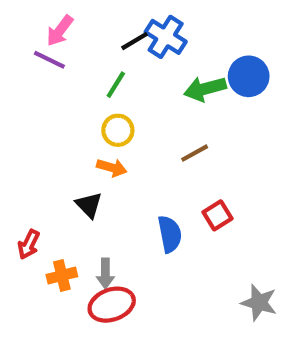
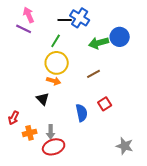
pink arrow: (60, 31) -> (29, 15), turned 119
black line: (134, 41) -> (65, 20), turned 32
yellow circle: (118, 130) -> (57, 63), size x1.5

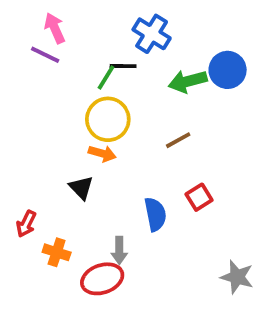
black line: (65, 20) -> (123, 66), moved
gray arrow: (51, 132) -> (119, 250), moved
orange cross: (30, 133) -> (57, 252), turned 32

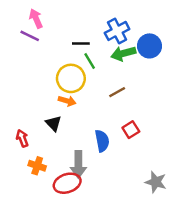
blue cross: (152, 34) -> (117, 31), moved, turned 30
green line: (106, 78) -> (90, 61), moved, turned -63
red arrow: (26, 224) -> (22, 138), moved, turned 133
gray arrow: (119, 250) -> (78, 165), size x1.5

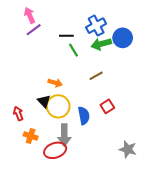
purple line: (30, 36) -> (34, 30), moved, turned -63
yellow circle: (71, 78) -> (58, 106), moved

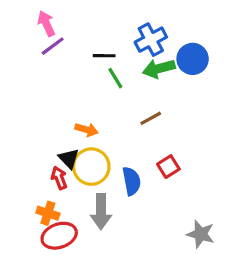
red arrow: (18, 114) -> (59, 178), moved
red ellipse: (55, 150) -> (59, 236), moved

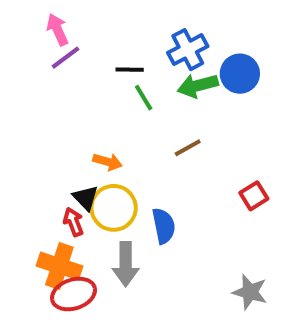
red square: (168, 167) -> (254, 196), moved
orange cross: (48, 213) -> (59, 266), size x1.5

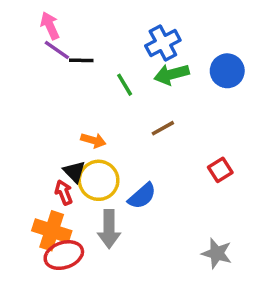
purple line: (65, 58) -> (57, 50), turned 72
black line: (130, 70) -> (81, 60), moved
blue circle: (240, 74) -> (227, 71), moved
blue semicircle: (164, 226) -> (142, 196), turned 60

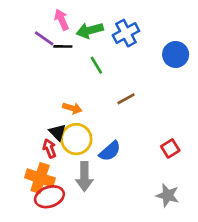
pink arrow: (50, 26) -> (62, 20), moved
green arrow: (172, 74) -> (90, 30), moved
red square: (220, 170) -> (170, 148), moved

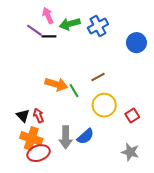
green line: (96, 65) -> (74, 91), moved
orange arrow: (72, 108) -> (56, 84), size x1.5
black triangle: (58, 132) -> (23, 116), moved
yellow circle: (76, 139) -> (104, 105), moved
blue semicircle: (110, 151) -> (85, 136), moved

